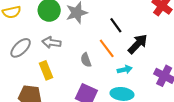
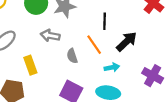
black line: (116, 25) -> (105, 21), turned 35
gray arrow: (51, 43) -> (50, 36), moved

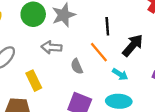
cyan arrow: (112, 67) -> (120, 74), turned 48

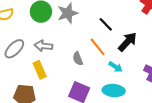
black line: (107, 26) -> (106, 24), turned -42
gray arrow: (51, 47) -> (43, 46), moved

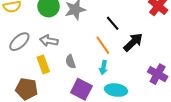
gray semicircle: (78, 59) -> (70, 62), moved
cyan arrow: (116, 67) -> (103, 68), moved, turned 64

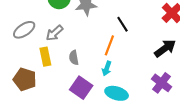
gray arrow: (49, 41) -> (54, 33), turned -60
black arrow: (133, 42) -> (165, 48), moved
orange line: (103, 45) -> (109, 45), turned 48

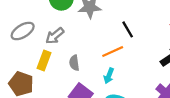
orange line: (109, 45) -> (113, 51), turned 42
yellow rectangle: (45, 57) -> (44, 61), turned 30

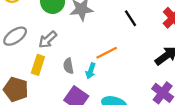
black line: (128, 29) -> (131, 18), moved
cyan arrow: (109, 76) -> (91, 71), moved

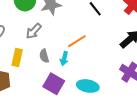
gray arrow: (48, 40) -> (34, 31), moved

